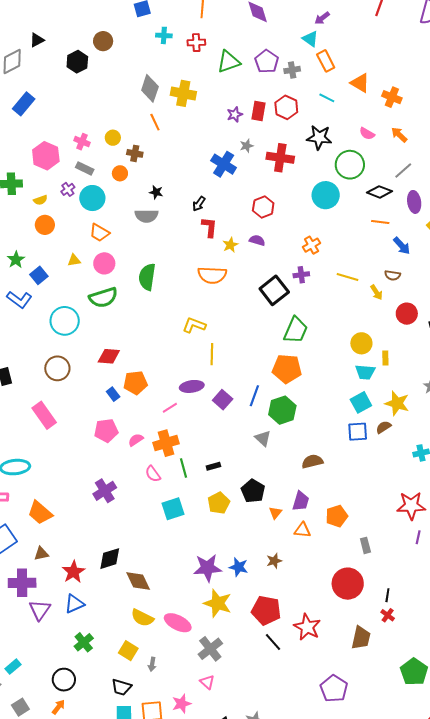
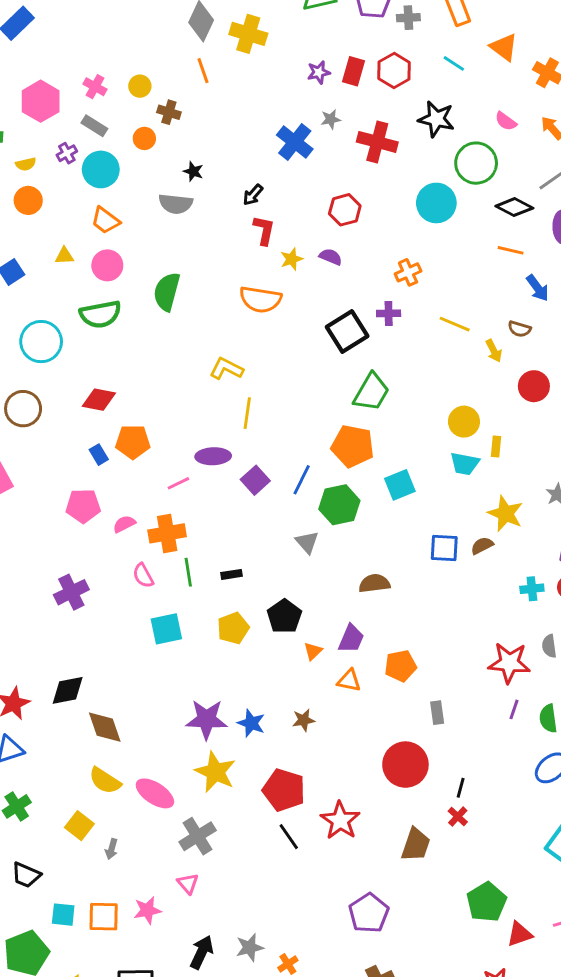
cyan square: (361, 402) -> (400, 485), moved
black trapezoid: (121, 687) -> (26, 875), moved

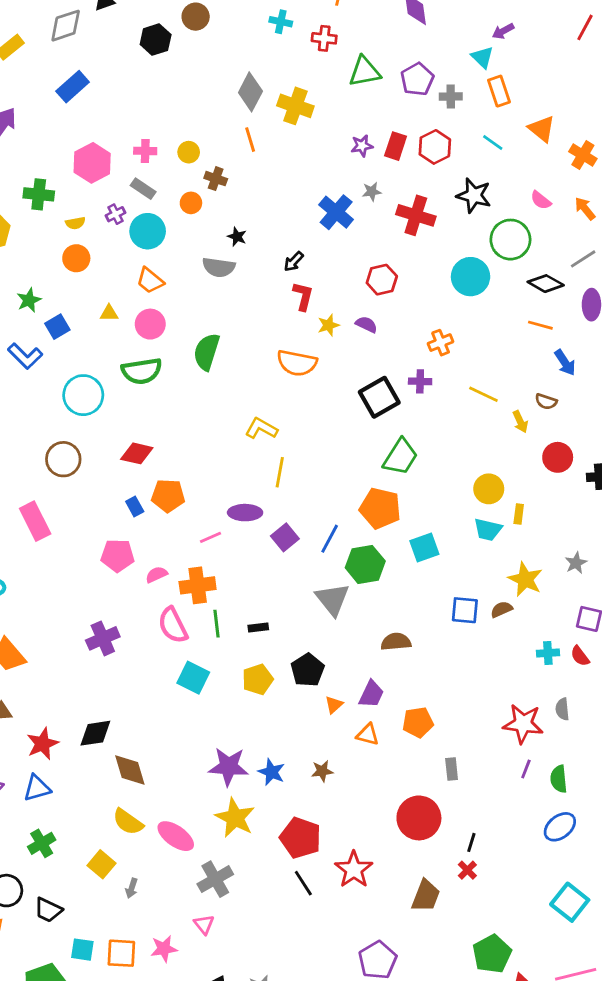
pink cross: (95, 87) -> (145, 151), turned -30
gray triangle: (307, 542) -> (332, 599), size x1.5
pink semicircle: (143, 576) -> (173, 625), size x1.5
cyan square: (166, 629) -> (193, 678), turned 36

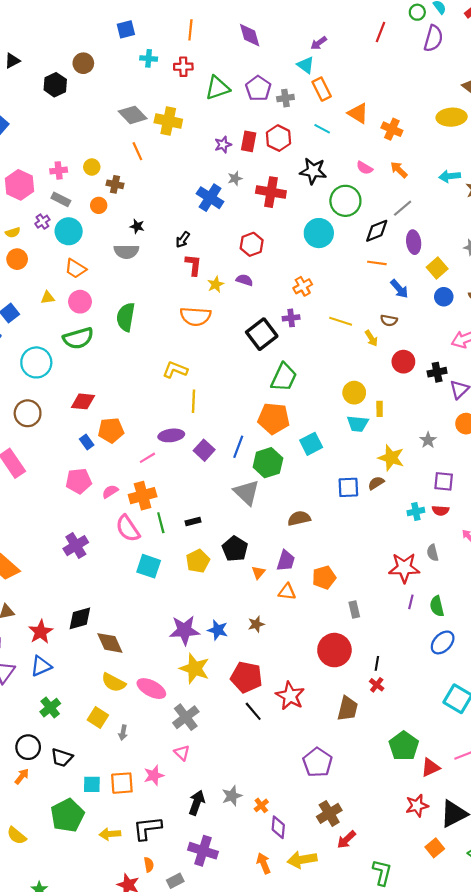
gray diamond: (250, 92) -> (133, 115), turned -64
black diamond: (546, 284) -> (377, 231), turned -44
red semicircle: (580, 656) -> (441, 510), turned -42

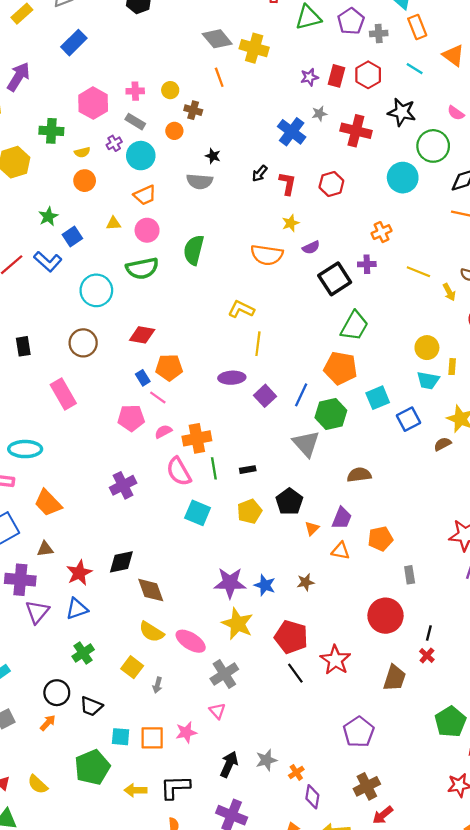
red L-shape: (193, 265) -> (287, 183), moved
orange trapezoid: (75, 269) -> (145, 195), turned -60
purple semicircle: (244, 280) -> (311, 248), moved, turned 133
pink line: (147, 458) -> (158, 398), moved, turned 63
blue square: (348, 487) -> (408, 419), moved, turned -30

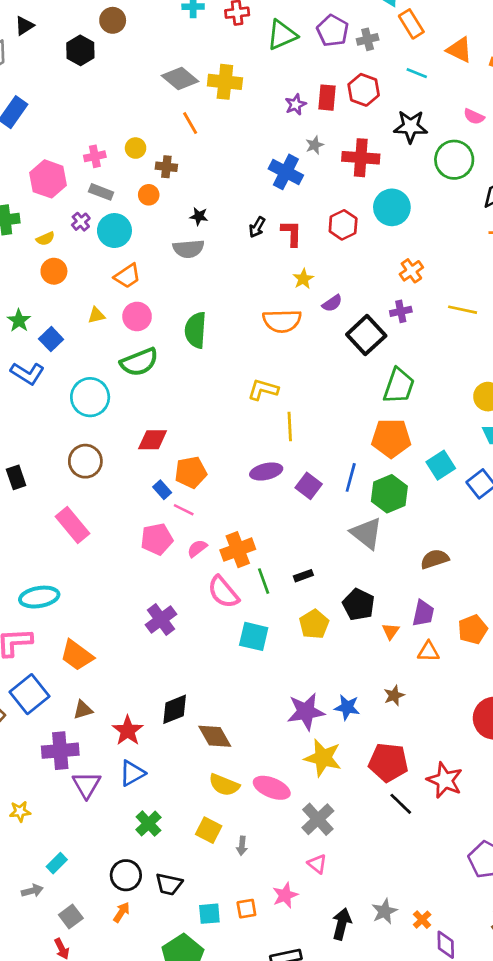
cyan circle: (403, 178) -> (392, 207), moved
orange square: (152, 738) -> (246, 909), size x0.7

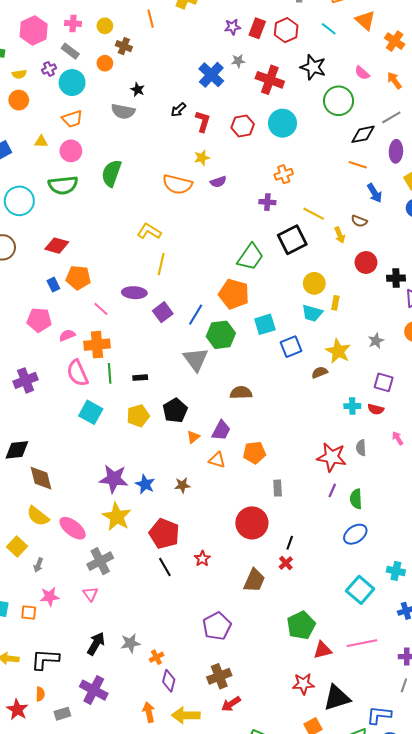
black square: (366, 335) -> (292, 240), moved
pink line: (184, 510) -> (101, 309), moved
red star: (445, 780) -> (202, 559), size x0.6
pink star: (285, 895) -> (50, 597), moved

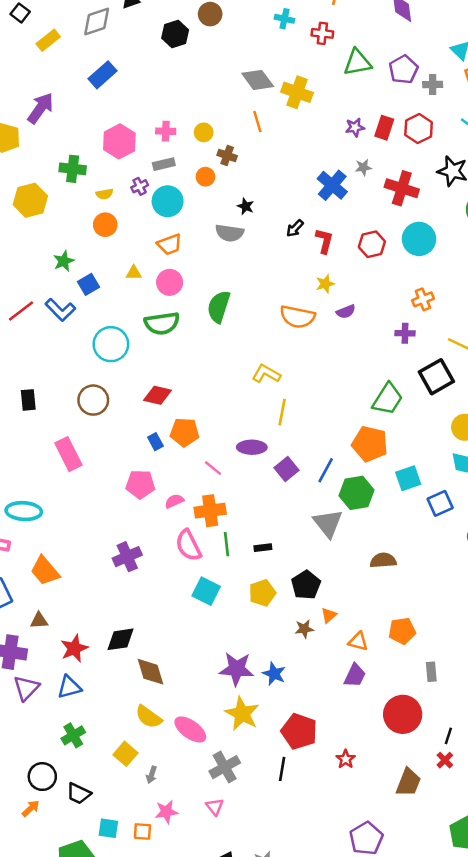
gray rectangle: (70, 51) -> (164, 164), turned -48
purple trapezoid: (221, 430) -> (355, 675), moved
brown star: (182, 485) -> (304, 629), moved
black line: (165, 567) -> (282, 769), moved, turned 42

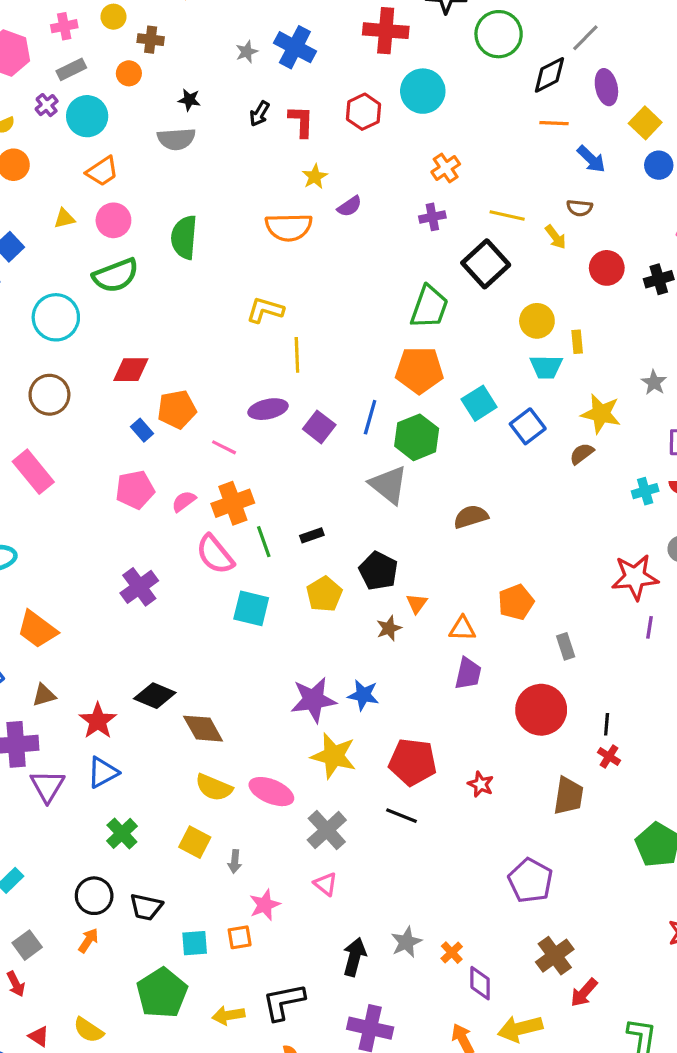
gray star: (363, 167) -> (247, 52), moved
black diamond: (120, 639) -> (155, 696), turned 44
black line: (282, 769) -> (402, 816), turned -65

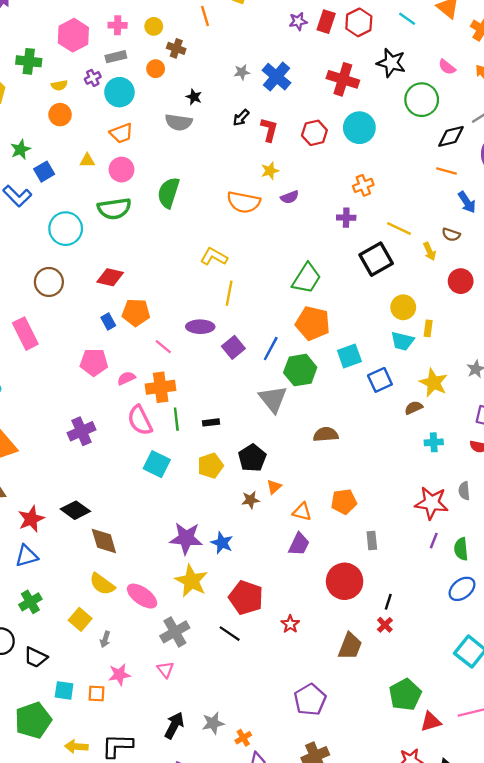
green trapezoid: (429, 307) -> (307, 278), moved
cyan cross: (645, 491) -> (434, 442), moved

